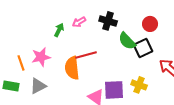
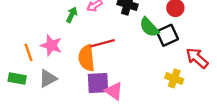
pink star: (41, 57) -> (51, 45), turned 30
yellow cross: (139, 85) -> (174, 78), moved
purple square: (114, 90) -> (98, 83), moved

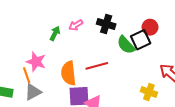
black square: (167, 35) -> (141, 40), moved
red line: (102, 43) -> (97, 66), moved
orange line: (28, 52) -> (27, 75), moved

